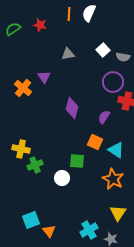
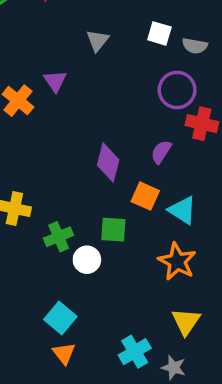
white square: (103, 50) -> (159, 33), turned -32
gray triangle: (68, 54) -> (98, 40), turned -40
purple diamond: (72, 108) -> (108, 162), moved
green cross: (35, 165) -> (59, 237), moved
cyan square: (31, 220) -> (60, 318), moved, turned -30

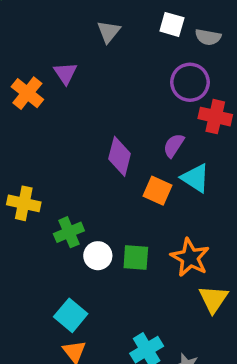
cyan triangle: (182, 210) -> (195, 178), moved
green square: (113, 230) -> (136, 258), moved
yellow triangle: (186, 322) -> (213, 299), moved

